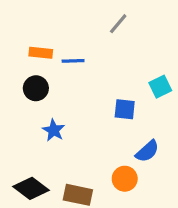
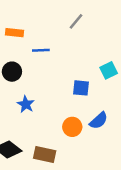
orange rectangle: (41, 53) -> (14, 33), moved
orange circle: (125, 179) -> (72, 127), moved

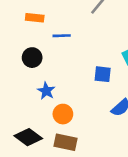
orange circle: (72, 127) -> (63, 114), moved

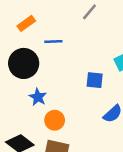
orange rectangle: (35, 18) -> (26, 23), turned -42
black circle: (32, 58) -> (24, 63), size x1.5

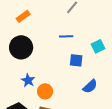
blue line: (53, 42) -> (66, 36), moved
blue star: (38, 97) -> (28, 80), moved

